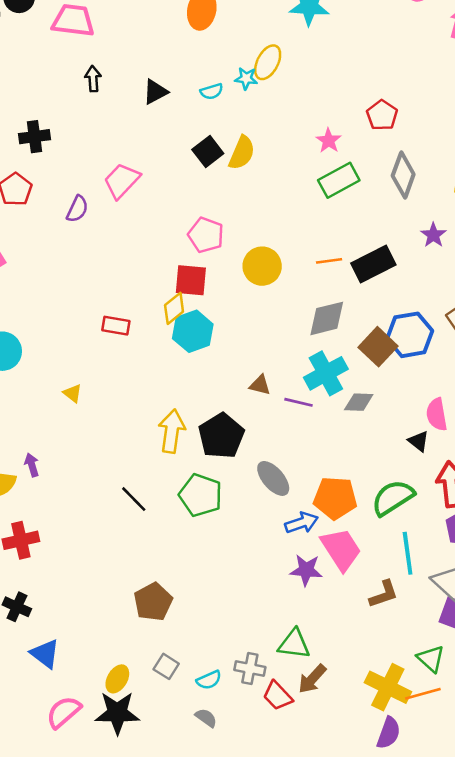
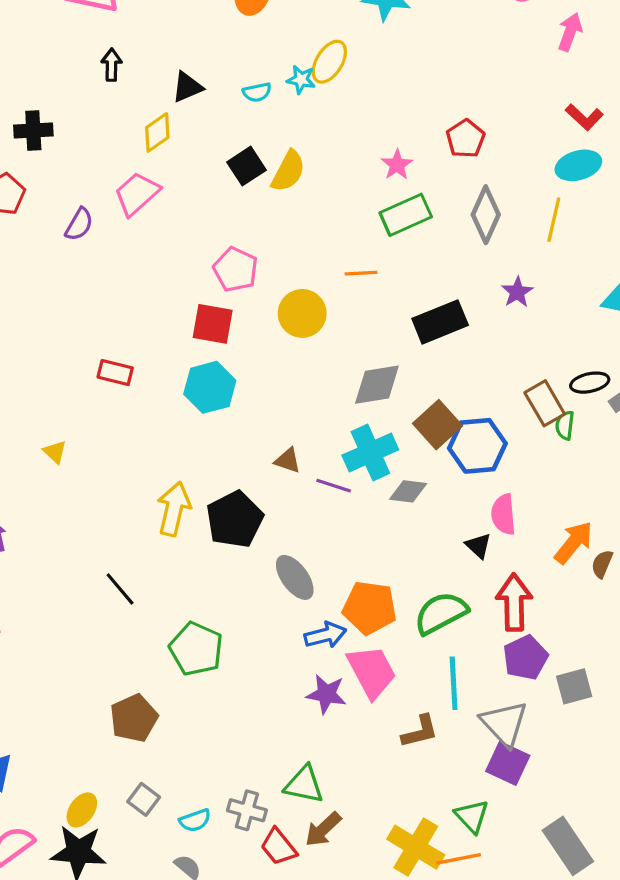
orange line: (329, 261) -> (361, 273), moved
yellow diamond: (174, 308) -> (157, 132), moved
blue hexagon: (410, 335) -> (477, 446), moved
green pentagon: (201, 495) -> (196, 649), moved

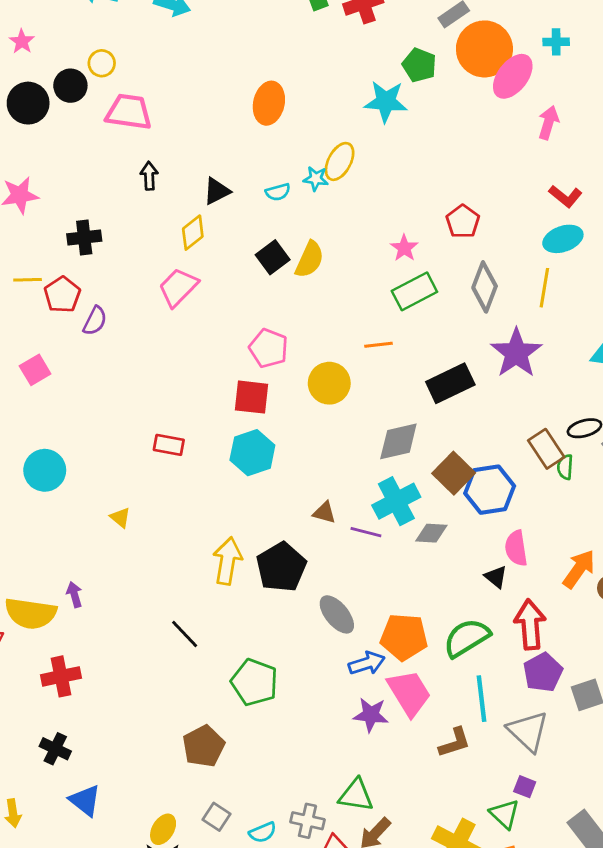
purple semicircle: (79, 224) -> (95, 321), moved
purple star: (517, 292) -> (516, 353), size x1.8
purple square: (508, 763) -> (525, 787), moved, size x0.6

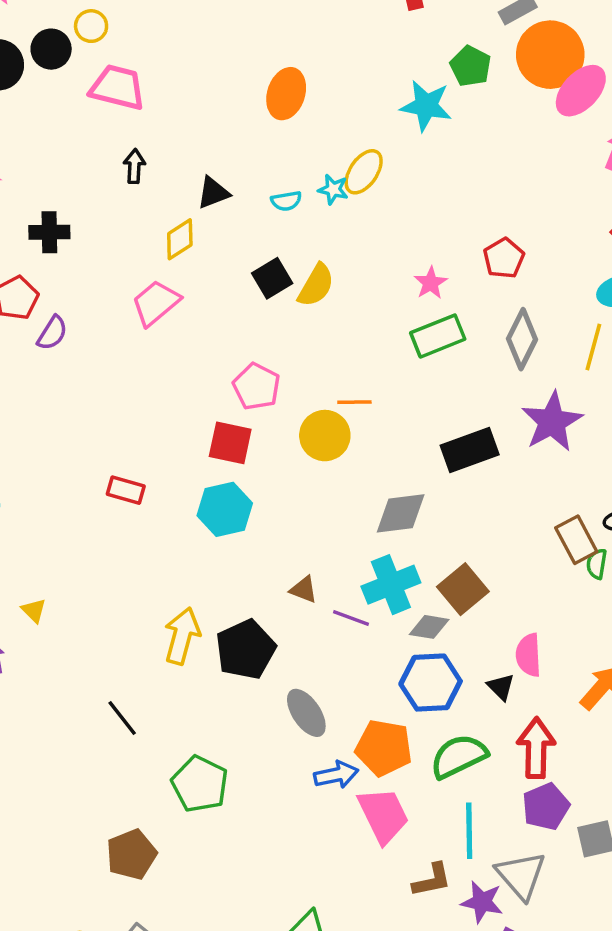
orange line: (379, 345) -> (354, 402), moved
brown square: (454, 473) -> (463, 589), moved
blue hexagon: (490, 490) -> (431, 683), moved
yellow triangle: (120, 518) -> (34, 610), moved
purple star: (371, 715) -> (482, 902), moved

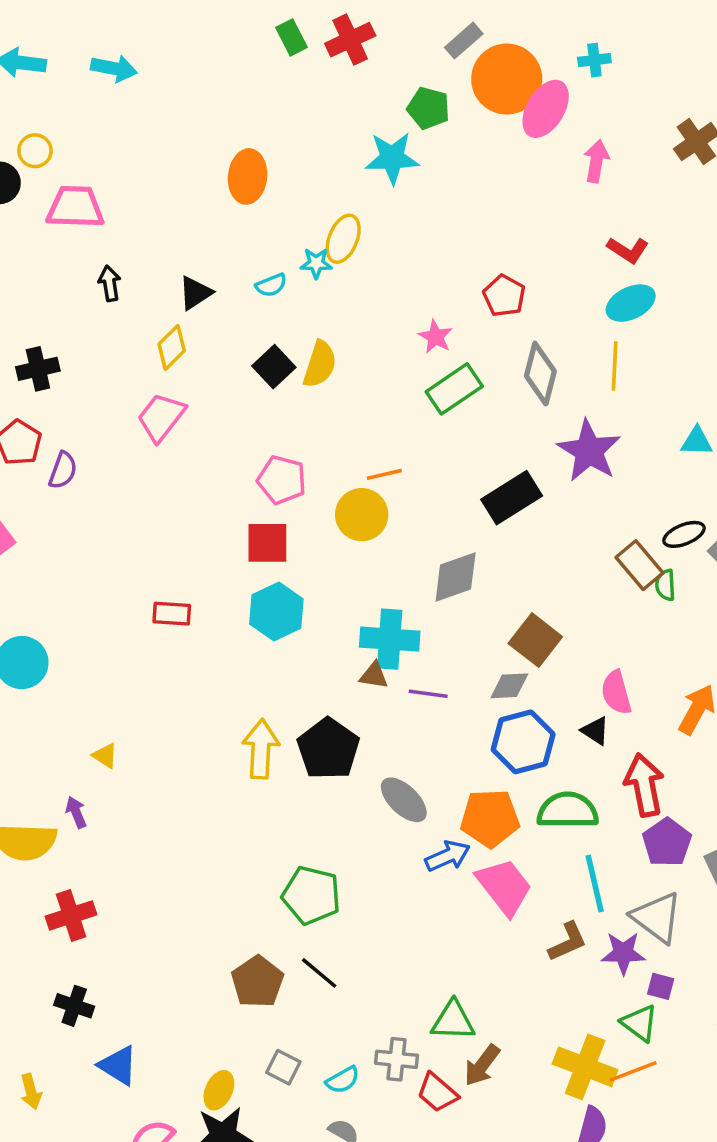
cyan cross: (391, 585) -> (390, 639), moved, turned 38
black line: (122, 718) -> (319, 973), moved
green semicircle: (459, 756) -> (568, 810), turned 38

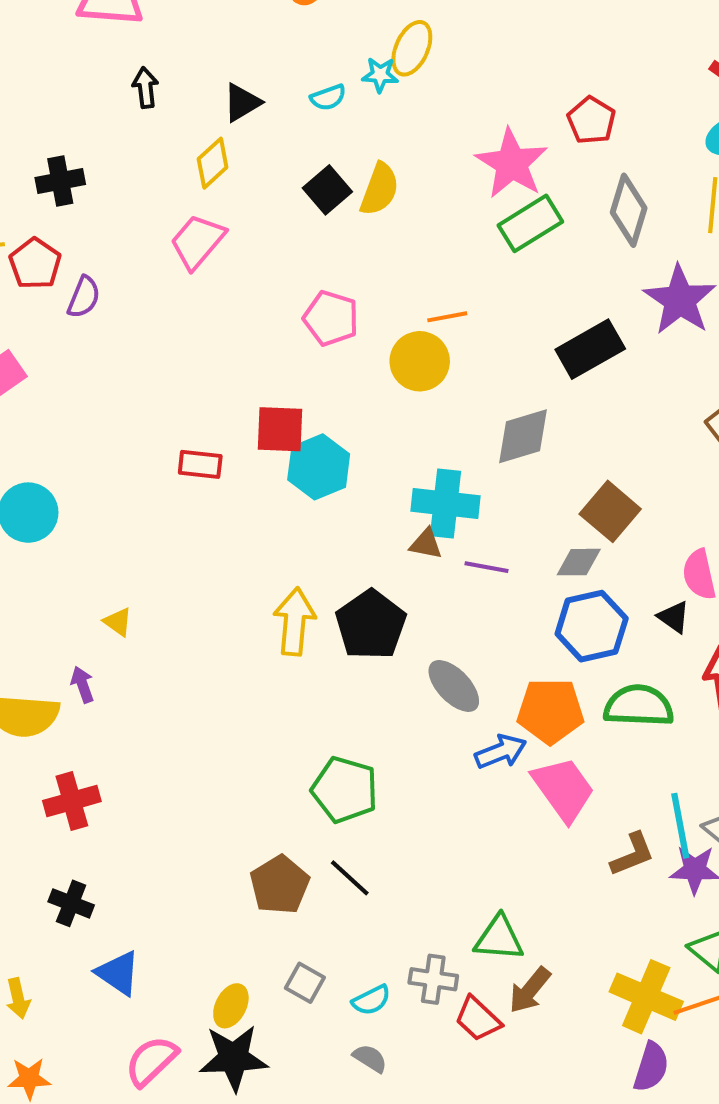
pink star: (435, 337) -> (512, 163), size x1.8
red square: (267, 543) -> (280, 429), moved
cyan line: (595, 884) -> (680, 826), moved

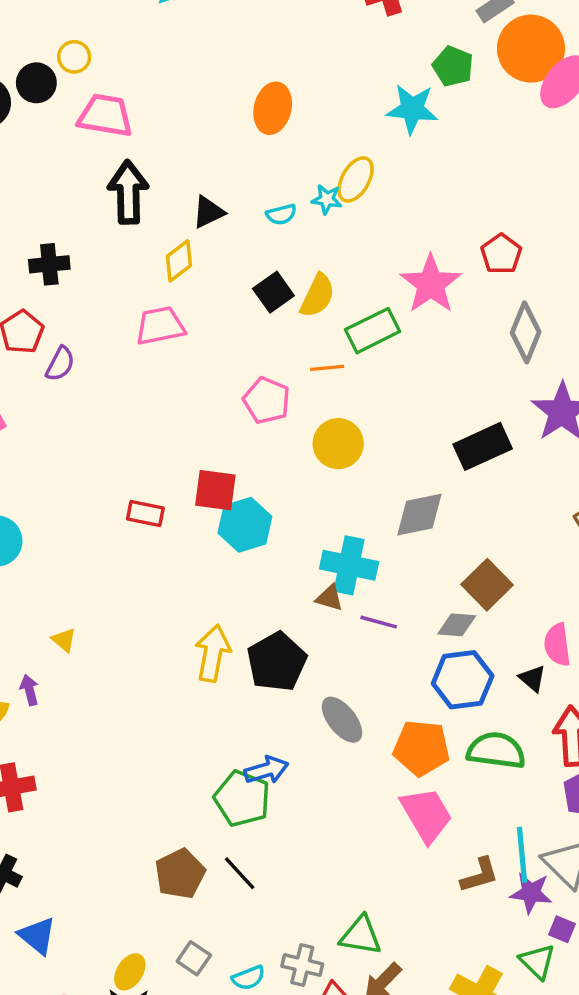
black arrow: (145, 88) -> (128, 192), size x1.8
green rectangle: (530, 223) -> (373, 331), moved
pink trapezoid: (197, 242) -> (160, 326), turned 33
orange line: (447, 317) -> (327, 368), moved
blue arrow: (501, 752) -> (267, 770), moved

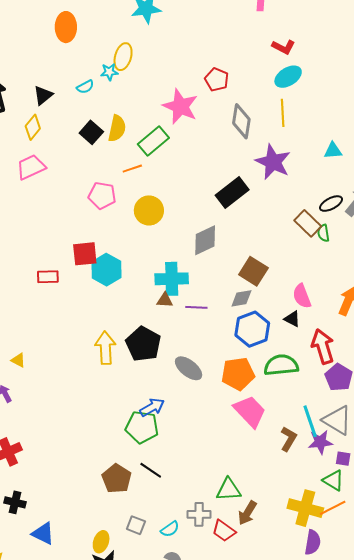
brown L-shape: (480, 875) -> (289, 439), turned -30

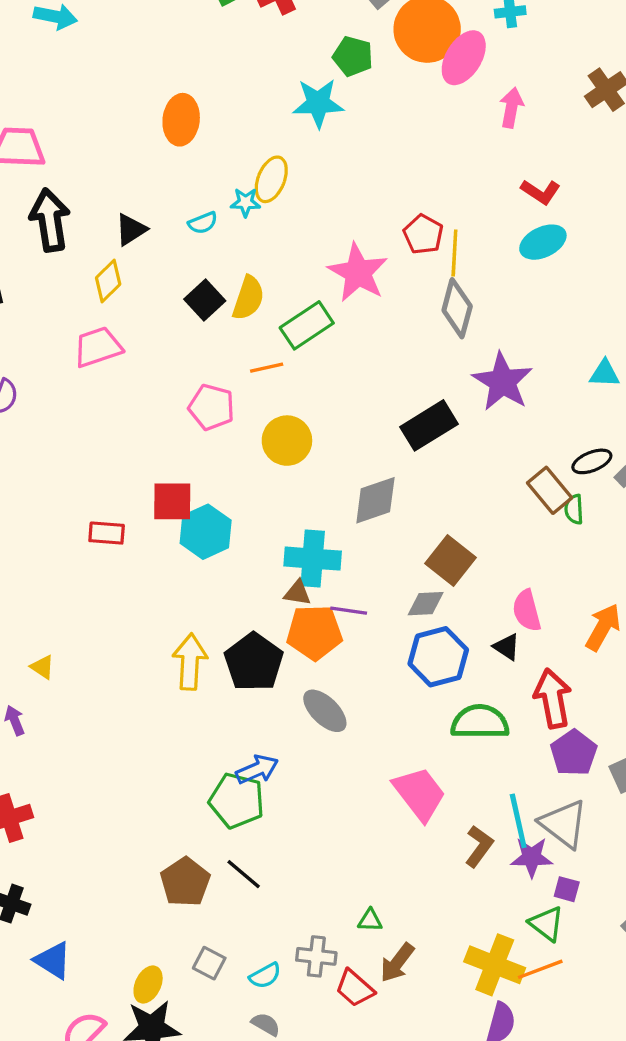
yellow line: (283, 113) -> (454, 253), moved
orange pentagon: (238, 374) -> (314, 632), moved
green triangle: (229, 490) -> (370, 920), size x0.6

